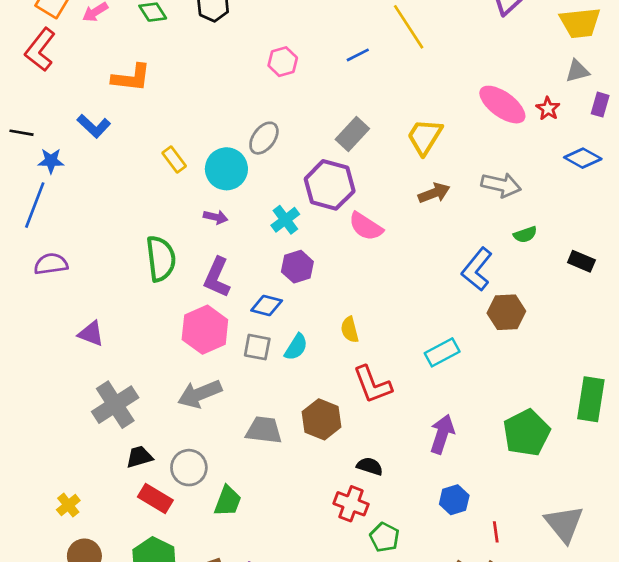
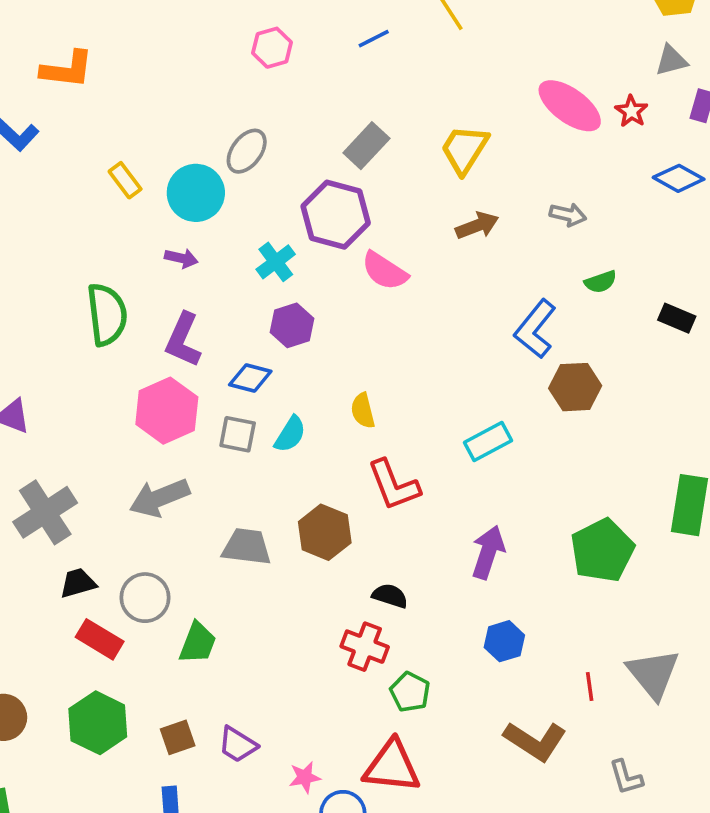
gray arrow: (501, 185) -> (568, 215), size x0.7
red line: (496, 532) -> (590, 687), moved

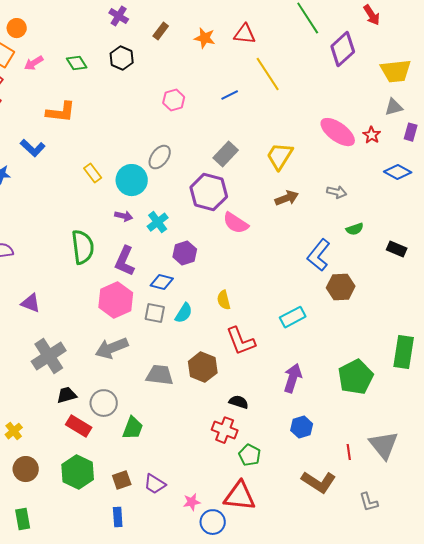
cyan cross: (276, 262) -> (158, 222), moved

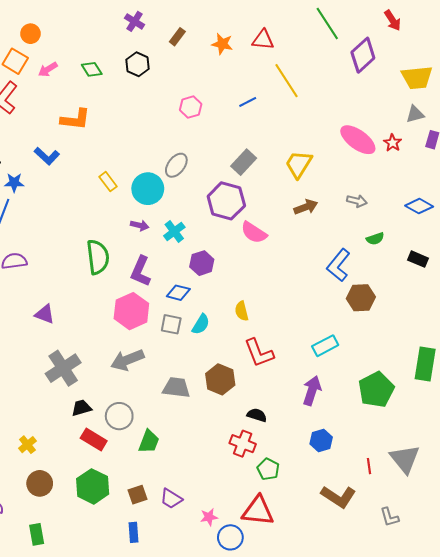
blue diamond: (398, 172) -> (419, 206), moved
cyan rectangle: (293, 317) -> (325, 346), moved

